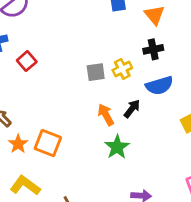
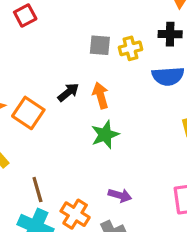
black arrow: (132, 109) -> (68, 92), moved

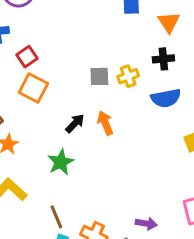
orange square: (28, 113) -> (33, 88), moved
green star: (105, 135) -> (61, 162), moved
purple arrow: (120, 195) -> (146, 223), moved

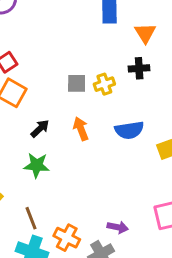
blue semicircle: (166, 98) -> (129, 130), moved
black arrow: (75, 123) -> (40, 129), moved
green star: (61, 162) -> (37, 165), turned 30

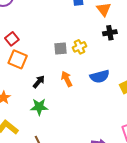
black cross: (139, 68) -> (110, 33), moved

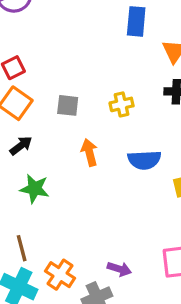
gray square: (61, 48) -> (68, 105), moved
black arrow: (39, 82) -> (21, 146), moved

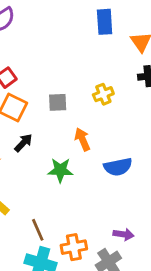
blue semicircle: (144, 160) -> (118, 167), moved
green star: (35, 189) -> (60, 170), moved
orange cross: (60, 275) -> (74, 247), turned -35

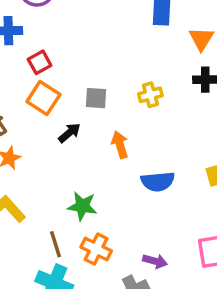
black arrow: (23, 143) -> (69, 133), moved
green star: (60, 170) -> (82, 206), moved
orange cross: (74, 247) -> (96, 249), moved, turned 30

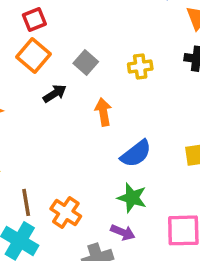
gray square: (96, 98) -> (86, 63), turned 30
blue semicircle: (158, 182) -> (136, 154), turned -40
green star: (82, 206) -> (132, 198), moved

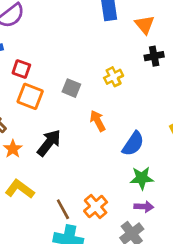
red square: (34, 20) -> (21, 69), turned -30
black arrow: (55, 94) -> (49, 143), moved, size x1.5
orange cross: (66, 212) -> (96, 207), turned 35

